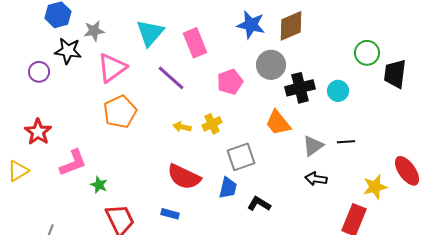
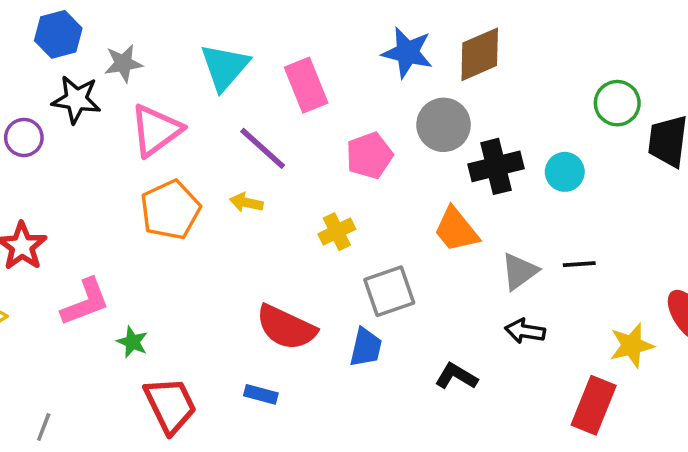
yellow arrow: (182, 127) -> (246, 203), moved
black L-shape: (259, 204) -> (456, 376), moved

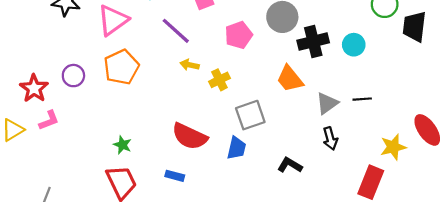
purple circle: (24, 137) -> (73, 76), moved
yellow arrow: (246, 203) -> (190, 65), moved
pink L-shape: (85, 302) -> (49, 120), moved, size x0.7
black arrow: (525, 331) -> (330, 138), turned -115
green star: (132, 342) -> (122, 145), moved

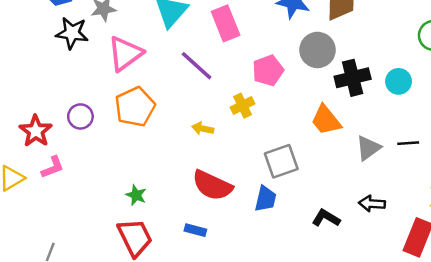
yellow arrow: (190, 65) -> (203, 129), moved
yellow cross: (219, 80) -> (243, 106), moved
black arrow: (330, 138) -> (372, 204), moved, turned 110

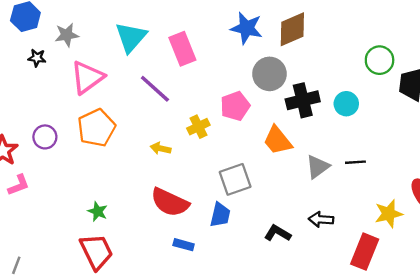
black star: (72, 33) -> (37, 58), size x0.6
pink pentagon: (268, 71) -> (235, 106), moved
blue rectangle: (195, 230) -> (184, 245), moved

